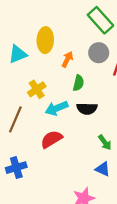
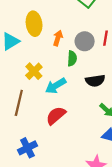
gray circle: (99, 53) -> (85, 41), moved
black semicircle: (87, 109) -> (95, 81), moved

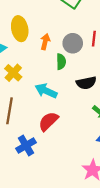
yellow cross: (34, 71) -> (13, 73), moved
cyan arrow: (56, 86) -> (46, 91), turned 60
blue cross: (27, 148) -> (26, 146), moved

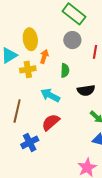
orange arrow: (45, 42) -> (44, 57), moved
gray circle: (73, 43) -> (72, 40), moved
yellow cross: (13, 73) -> (28, 69), moved, turned 35

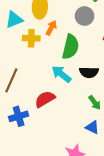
green semicircle: (65, 70) -> (70, 47), size x1.6
cyan arrow: (50, 95) -> (61, 74), moved

